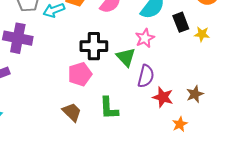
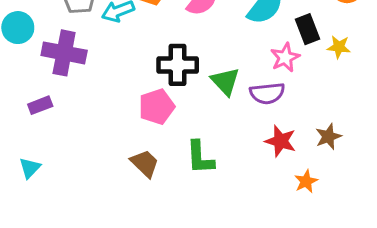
pink star: (145, 38) -> (285, 57), moved
purple semicircle: (146, 76) -> (267, 93), moved, turned 70

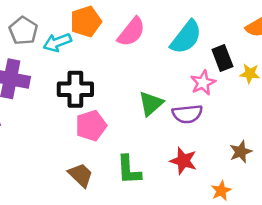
black cross: (178, 65) -> (75, 89), moved
green triangle: (225, 81) -> (151, 104), turned 32
red star: (281, 141) -> (183, 161), moved

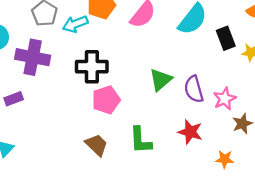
pink star: (203, 83) -> (225, 99), moved
purple semicircle: (187, 114) -> (194, 89), turned 80
orange star: (221, 191) -> (225, 159), turned 30

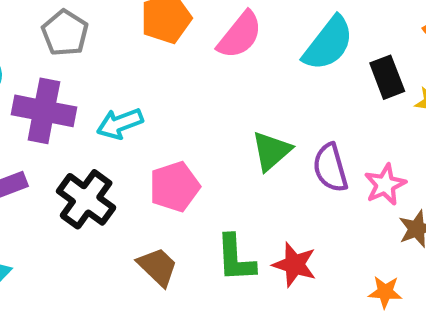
cyan arrow: (75, 24) -> (120, 124), moved
black cross: (92, 67) -> (86, 199), moved, turned 36
red star: (190, 132) -> (295, 265), moved

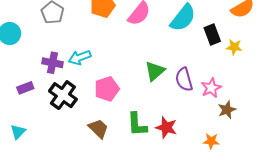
purple cross: (44, 111) -> (52, 63), moved, size x0.7

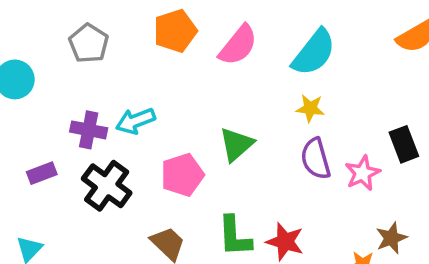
black rectangle: (212, 35) -> (404, 144), moved
yellow star: (234, 47) -> (310, 108), moved
green triangle: (155, 71) -> (236, 144), moved
brown star: (227, 110) -> (391, 238), moved

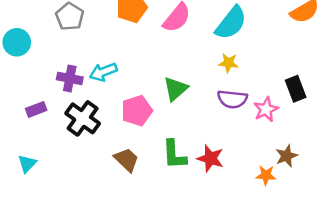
purple semicircle: (316, 159) -> (232, 99), turned -68

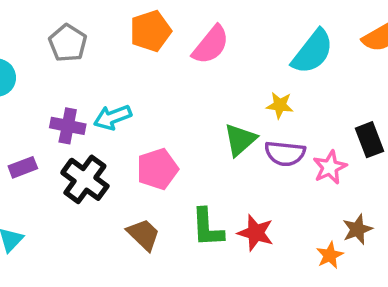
cyan semicircle: (231, 23) -> (313, 52), moved
green triangle: (176, 89) -> (240, 140), moved
orange star: (266, 175) -> (330, 255), turned -30

